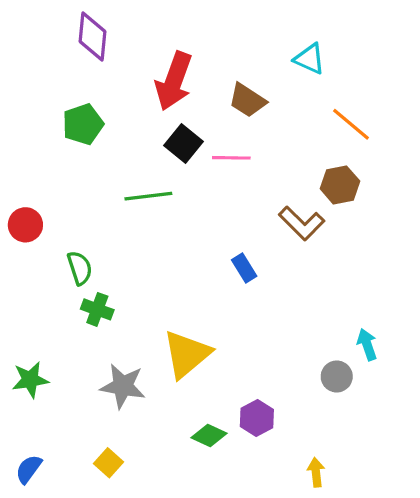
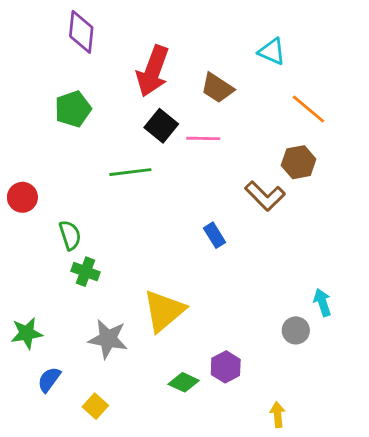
blue semicircle: (29, 469) -> (49, 380), moved

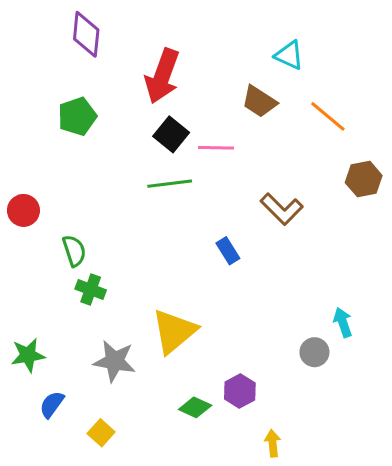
brown trapezoid: (217, 88) -> (259, 101), moved
brown hexagon: (299, 162) -> (364, 179), moved
green line: (130, 172) -> (170, 184), moved
yellow arrow: (278, 415) -> (273, 443), moved

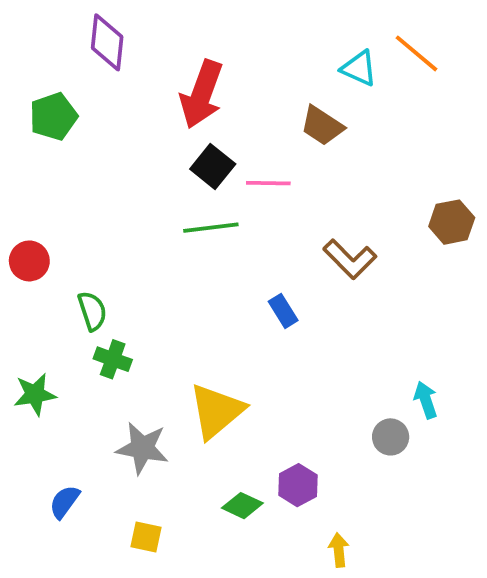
green pentagon: (77, 116) -> (53, 116), moved
orange line: (328, 116) -> (416, 53), moved
green star: (28, 355) -> (35, 394), moved
yellow square: (101, 433) -> (146, 537), moved, turned -30

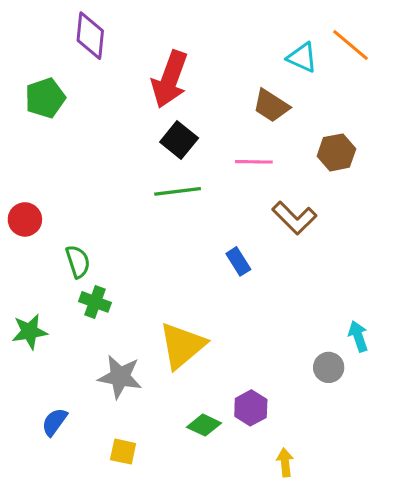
pink line: (268, 183) -> (254, 162), moved
brown hexagon: (452, 222) -> (336, 152), moved

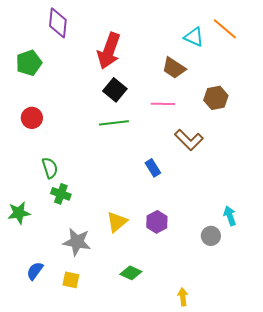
red circle: (25, 219) -> (32, 118), moved
yellow triangle: (182, 346) -> (117, 222), size x0.7
purple hexagon: (251, 408) -> (157, 222), moved
yellow square: (123, 452) -> (71, 280), moved

